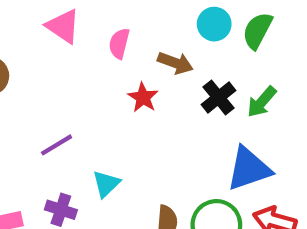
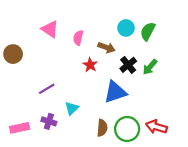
blue triangle: (249, 169) -> (115, 92), moved

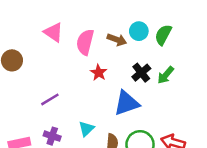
pink semicircle: (78, 38) -> (85, 42), size x1.5
brown arrow: (106, 48) -> (117, 40), moved
cyan triangle: (72, 108) -> (86, 129), moved

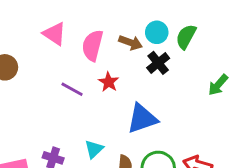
black cross: (141, 73) -> (158, 63), moved
green arrow: (166, 75) -> (218, 85), moved
purple line: (50, 99) -> (72, 89), moved, turned 60

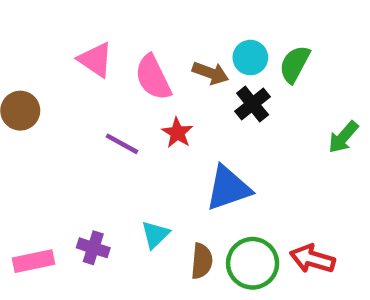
pink semicircle: (93, 45) -> (153, 77), turned -40

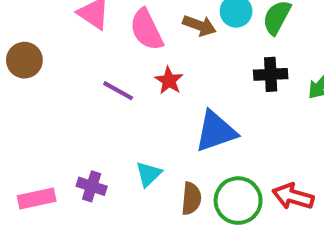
black cross: (253, 104) -> (271, 74), moved, turned 36

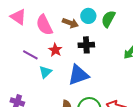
black cross: (271, 74) -> (86, 45), moved
cyan triangle: (149, 174) -> (45, 72), moved

